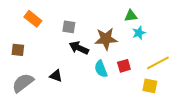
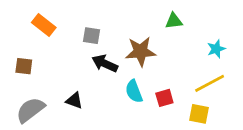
cyan star: (139, 33) -> (216, 49), moved
red square: (124, 66) -> (164, 98), moved

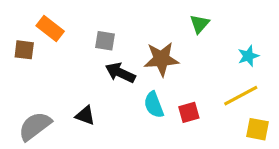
green triangle: (174, 21) -> (200, 24), turned -42
brown square: (24, 66) -> (24, 50), moved
yellow square: (199, 114) -> (258, 129), moved

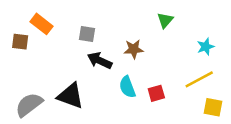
brown star: (161, 59) -> (134, 49), size x0.7
black triangle: (85, 115) -> (71, 96), size x1.6

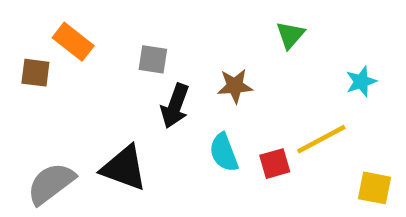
black arrow: (100, 61) -> (175, 106), turned -95
yellow line: (199, 79) -> (321, 139), moved

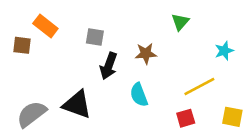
red square: (275, 164) -> (186, 118), moved

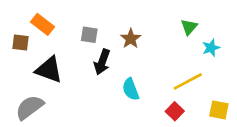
green triangle: (180, 22) -> (189, 27), moved
brown star: (146, 54) -> (131, 39), moved, turned -30
black triangle: (77, 104) -> (49, 70), moved
red square: (186, 118) -> (175, 111), turned -30

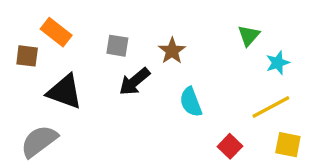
black arrow: (102, 62) -> (134, 82), turned 30
yellow line: (188, 81) -> (271, 107), moved
cyan semicircle: (131, 89) -> (191, 102), moved

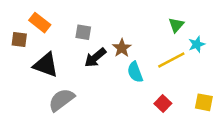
brown star: (172, 51) -> (122, 48), moved
yellow line: (271, 107) -> (171, 60), moved
gray semicircle: (39, 141) -> (61, 100), moved

